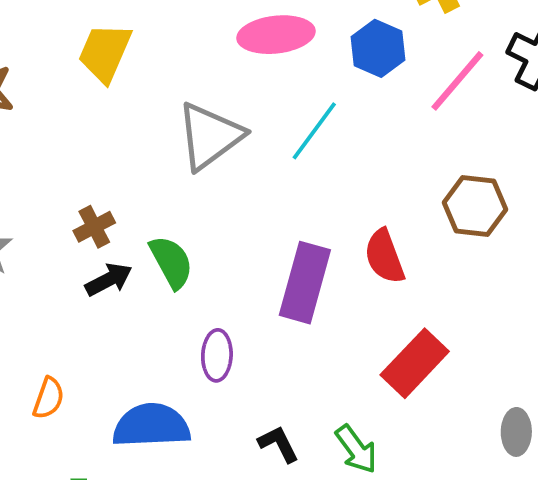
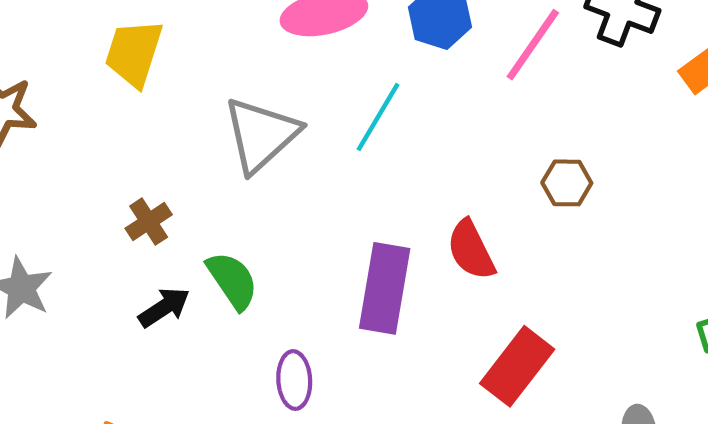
brown hexagon: (475, 206) -> (567, 183), size x0.7
brown cross: (94, 227) -> (149, 222), moved

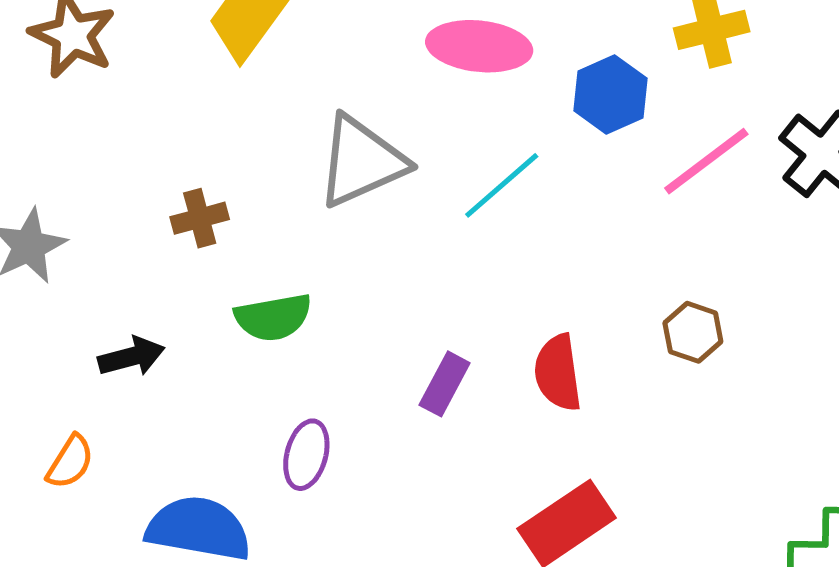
green semicircle: (232, 280) -> (273, 317), turned 96
purple rectangle: (385, 288) -> (445, 384), size x0.6
black arrow: (164, 307) -> (131, 357), moved

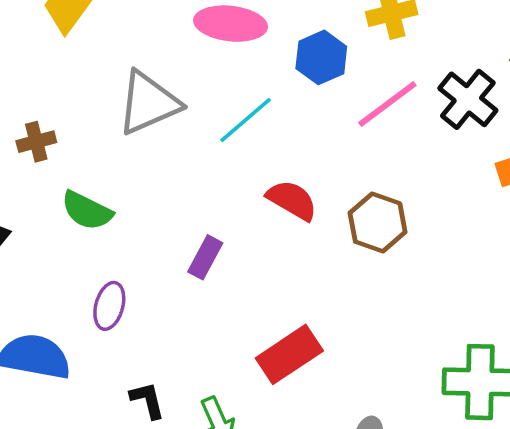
green semicircle: (273, 317) -> (87, 211), turned 36
brown hexagon: (693, 332) -> (378, 223), size x1.4
red semicircle: (558, 373) -> (292, 200), moved, turned 128

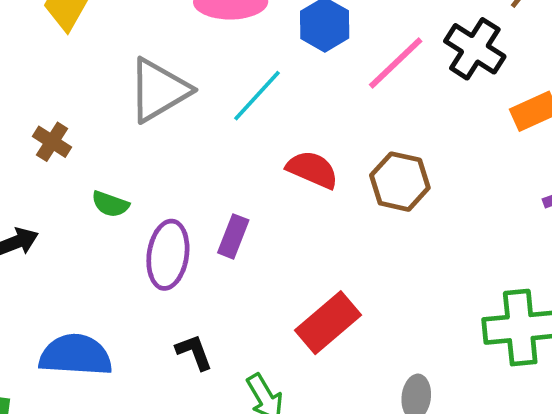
brown cross: (36, 142) -> (52, 142), turned -36
green semicircle: (87, 211) -> (110, 204), size x0.7
purple ellipse: (109, 306) -> (168, 255), moved, size x1.4
black L-shape: (147, 400) -> (194, 352), moved

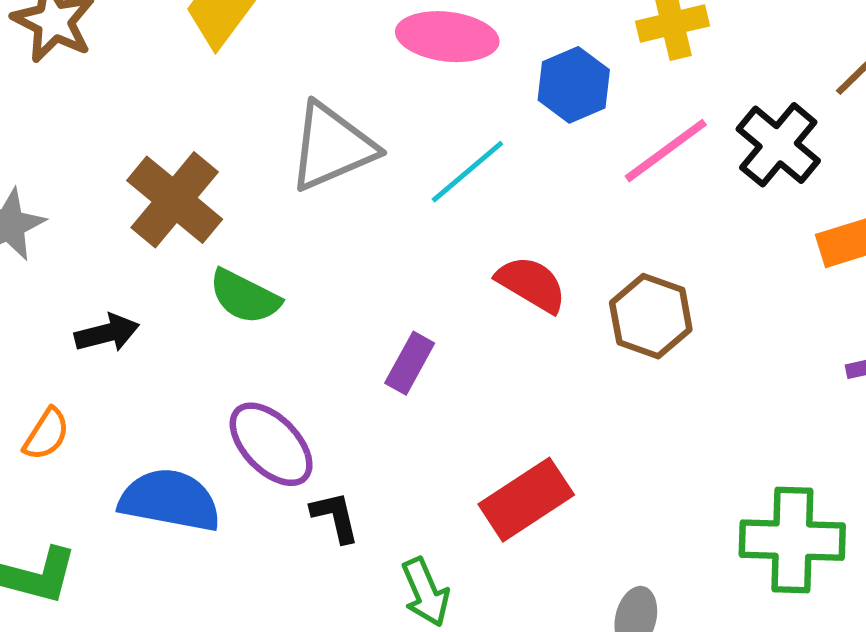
brown cross: (52, 142) -> (175, 200), size x1.8
green semicircle: (110, 204) -> (245, 297), size x1.4
purple ellipse: (168, 255) -> (271, 444), moved, turned -60

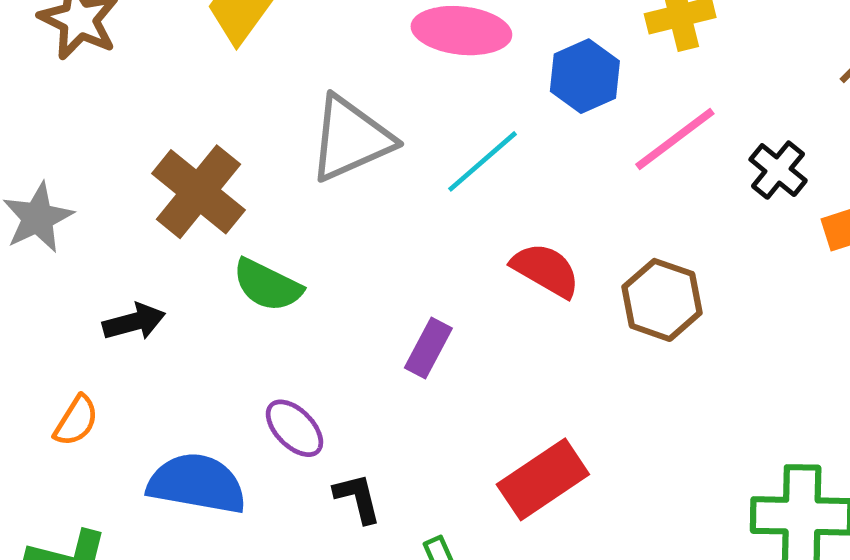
black cross: (778, 145) -> (778, 170), moved, size x0.7
purple ellipse: (271, 444) -> (294, 428), size x0.7

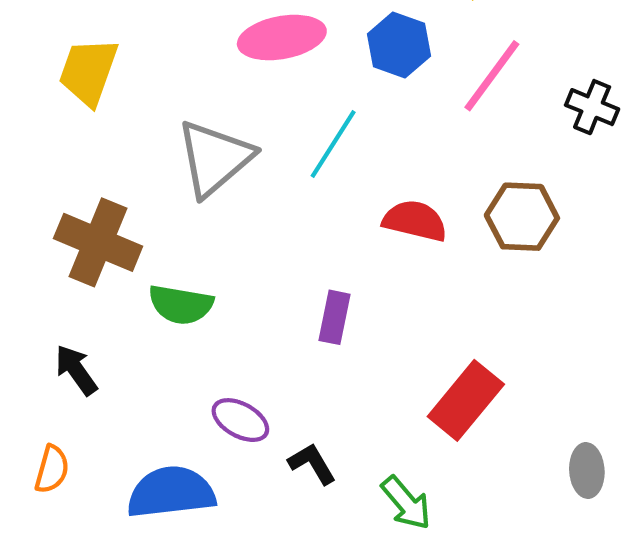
black cross: (778, 170) -> (592, 107), moved
black arrow: (134, 322) -> (76, 370), turned -94

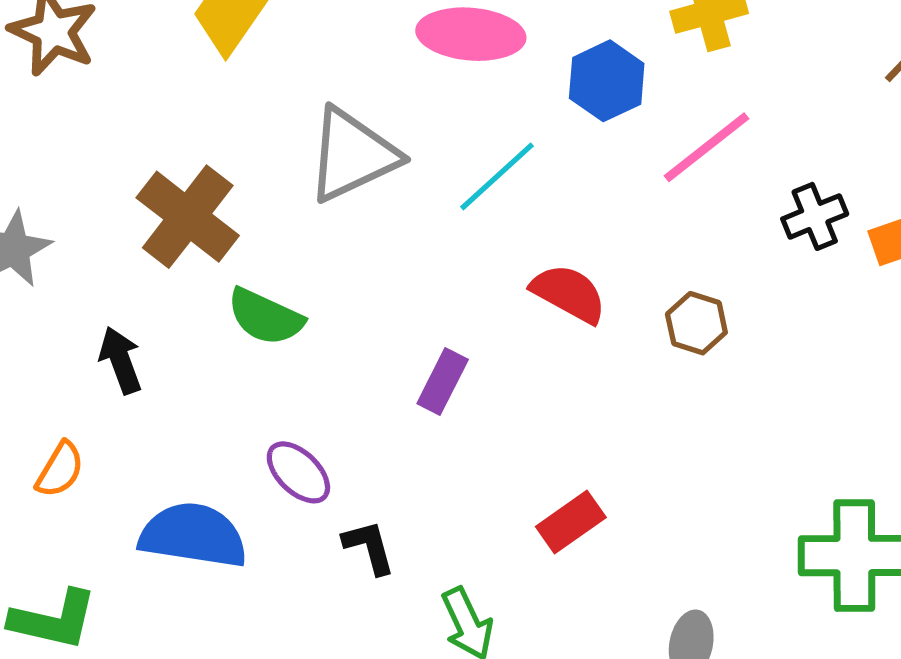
black cross: (592, 107) -> (815, 216), turned 30
brown hexagon: (522, 217) -> (696, 323), size x0.7
red rectangle: (466, 400) -> (571, 522), size x0.7

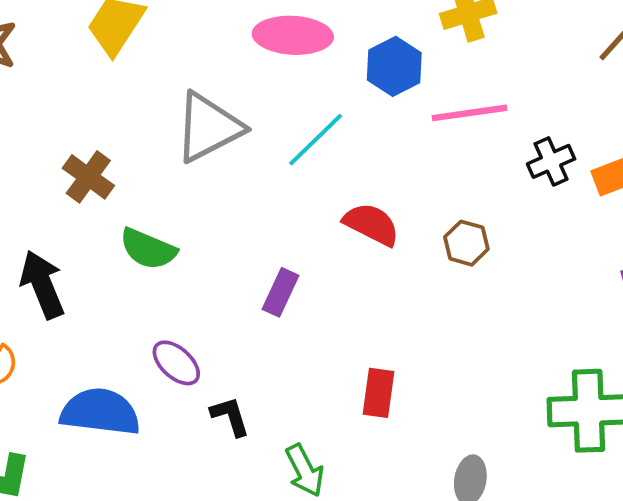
pink line: (707, 147) -> (469, 113), turned 32
brown cross: (188, 217) -> (88, 177), size x0.7
black arrow: (121, 360) -> (42, 284), size x1.4
red rectangle: (571, 522) -> (379, 393), turned -45

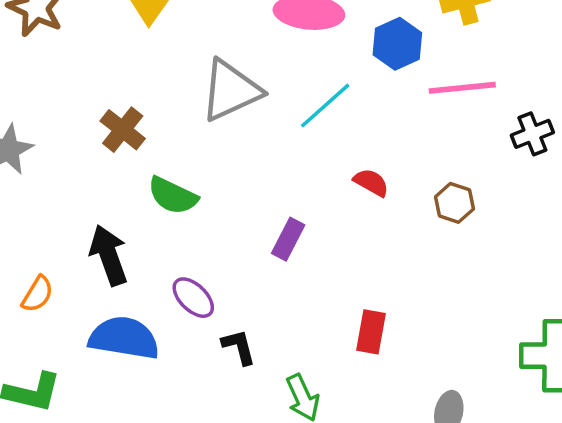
red semicircle: (371, 224) -> (371, 182), size x0.7
black arrow: (42, 284) -> (109, 255), moved

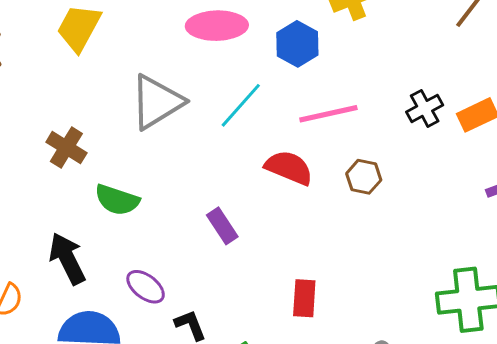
pink line: (462, 88) -> (328, 114), moved
red semicircle: (371, 182) -> (289, 168), size x1.5
purple rectangle: (288, 239) -> (222, 226), turned -54

